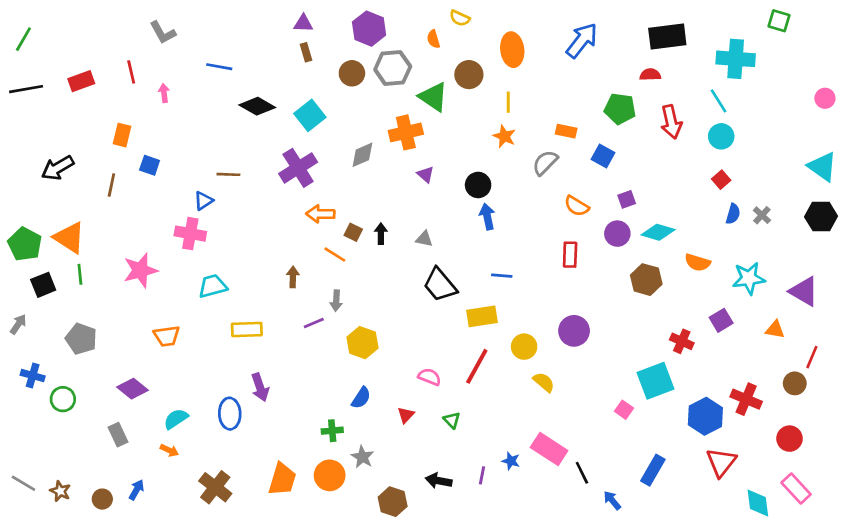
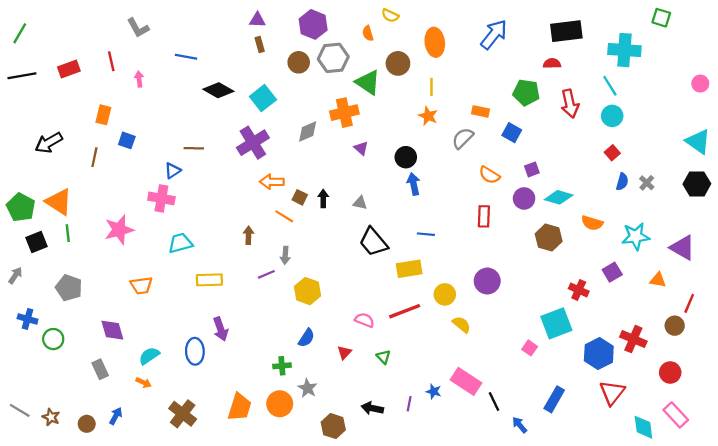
red line: (477, 366) -> (405, 311), turned 40
purple diamond: (133, 389) -> (112, 330), turned 35

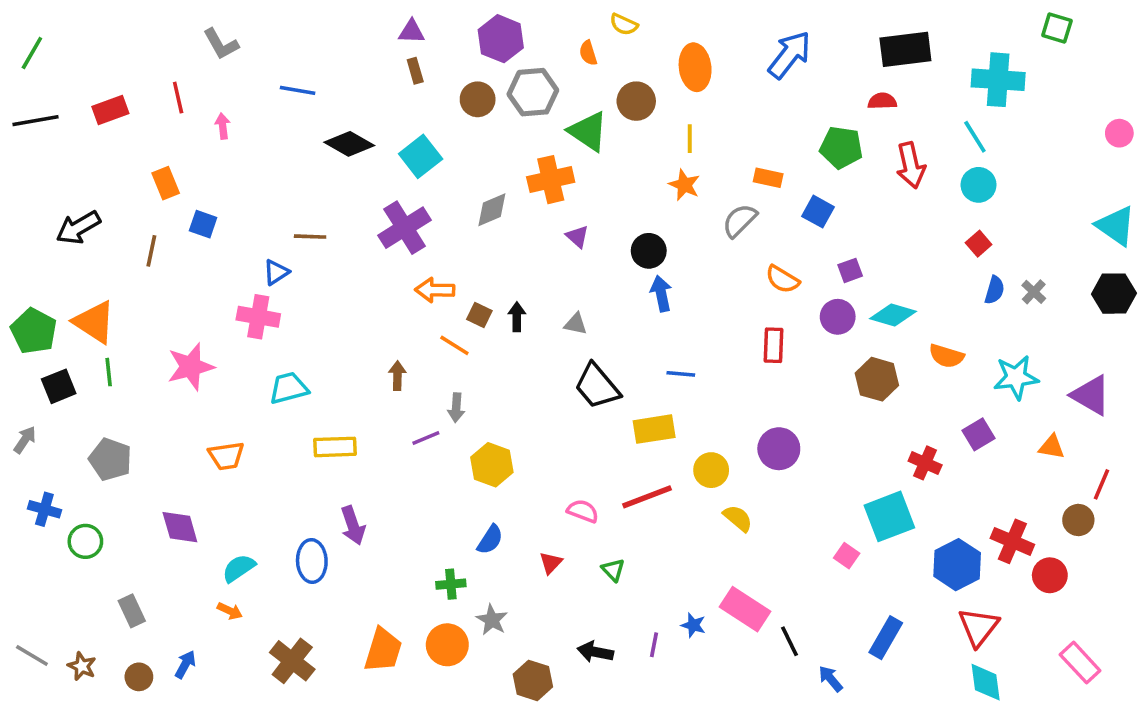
orange rectangle: (103, 115) -> (166, 183), turned -36
gray rectangle: (100, 369) -> (132, 611), moved
red circle: (670, 373) -> (1050, 575), moved
cyan diamond: (643, 427) -> (986, 682), moved

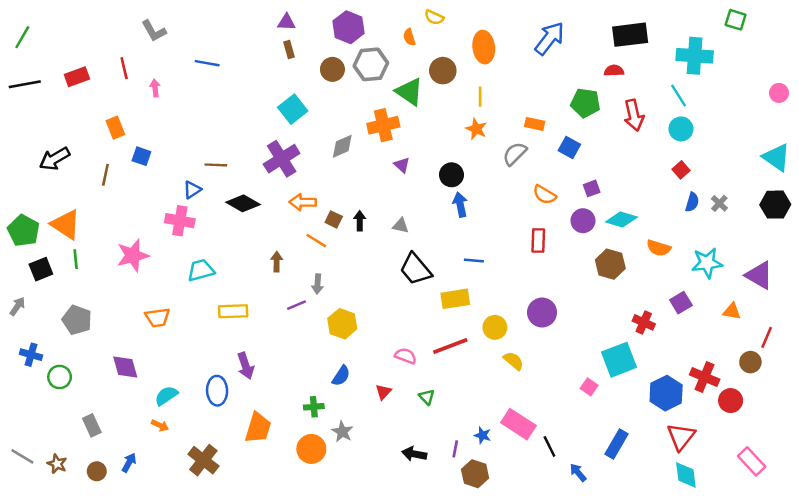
black diamond: (349, 144) -> (243, 203), moved
orange trapezoid: (383, 650) -> (258, 428), moved
brown hexagon: (533, 680) -> (475, 474), moved

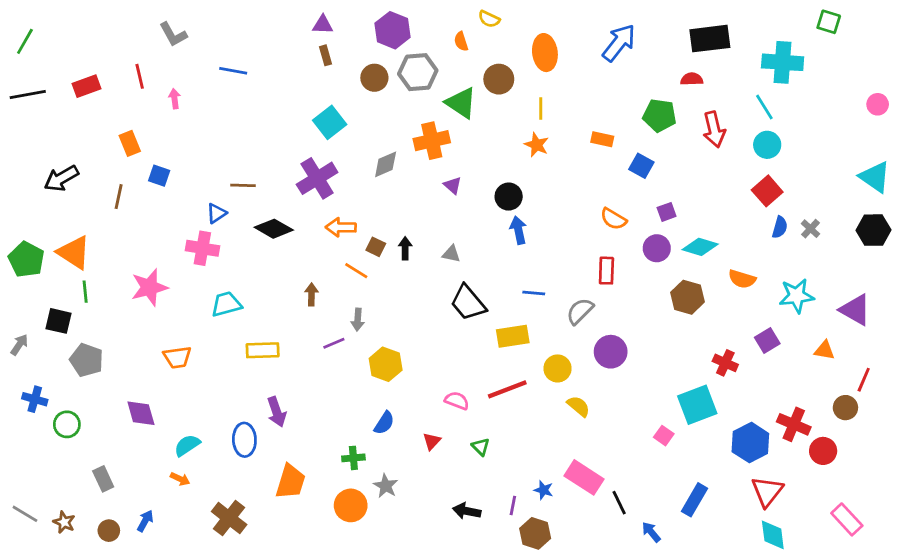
gray semicircle: (515, 154) -> (580, 311), moved
red square: (681, 170) -> (767, 191), size x1.5
black square: (41, 269) -> (59, 321), moved, turned 35

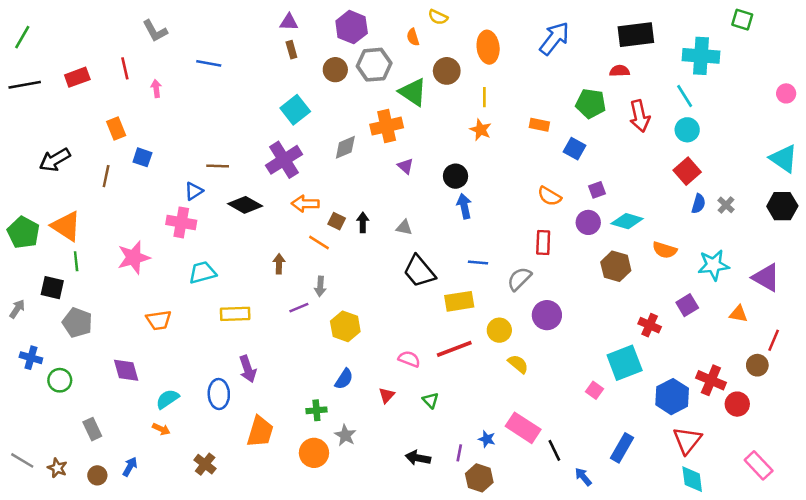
brown cross: (229, 518) -> (205, 464), size x0.7

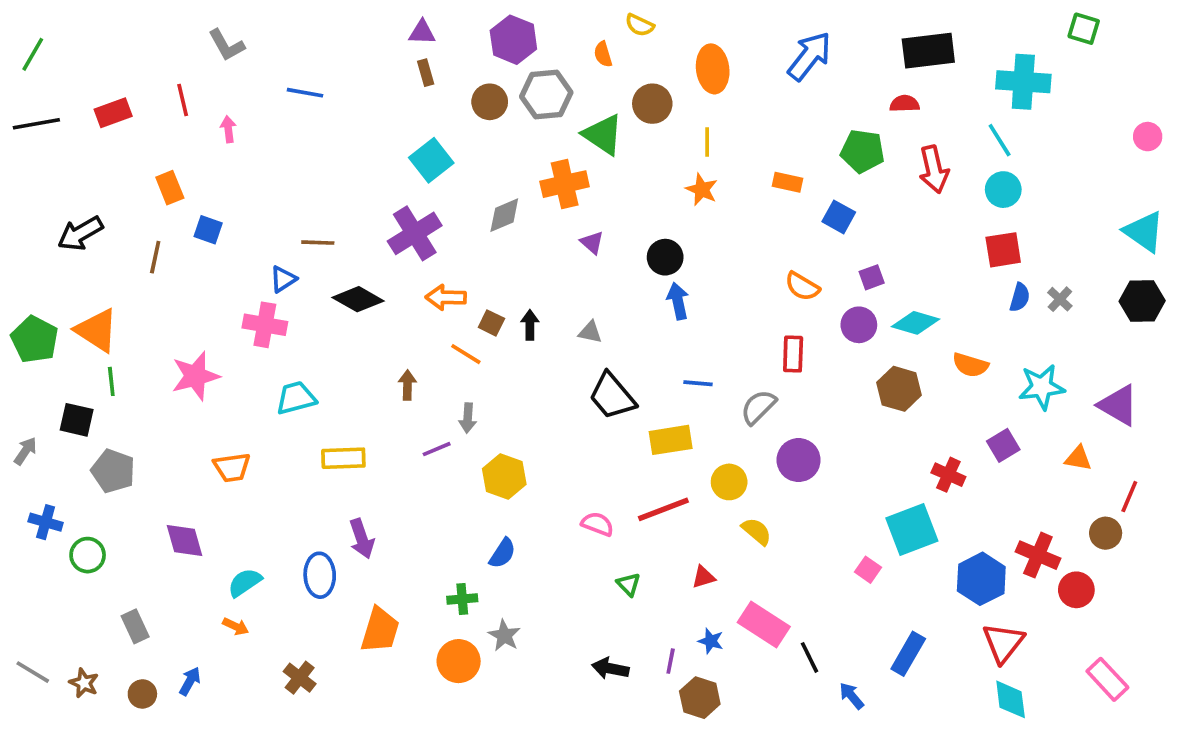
red square: (687, 171) -> (1003, 250), turned 32
red triangle: (387, 395) -> (703, 577), moved, turned 30

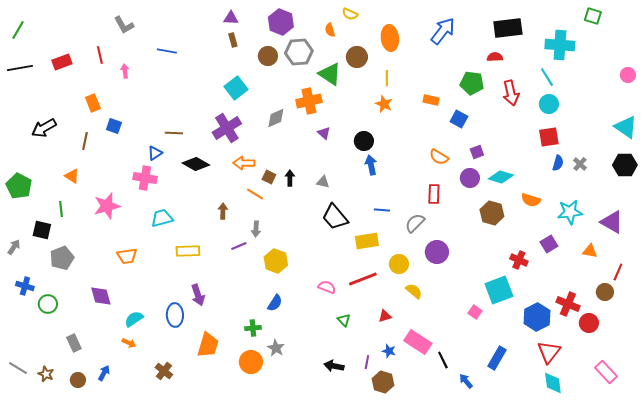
orange triangle: (97, 330) -> (72, 176), moved, size x0.6
gray pentagon: (113, 471) -> (62, 258), turned 30

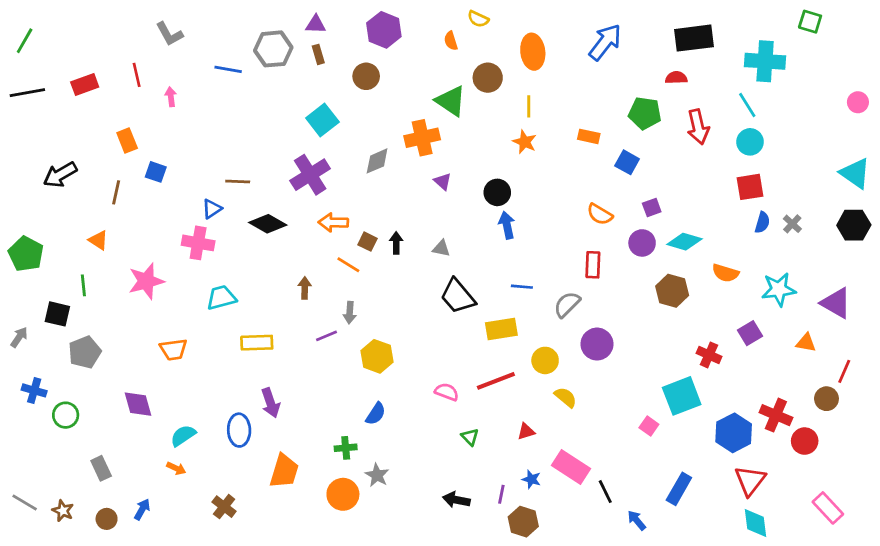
gray hexagon: (299, 52) -> (273, 49), moved

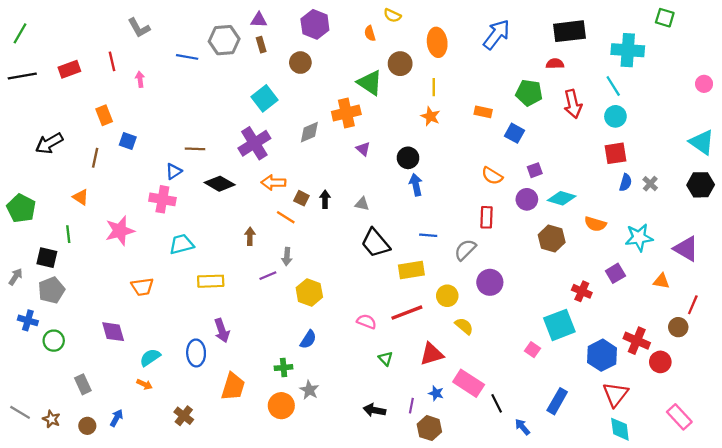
gray pentagon: (85, 352) -> (51, 290), moved
red triangle: (526, 431) -> (432, 354), size x1.6

